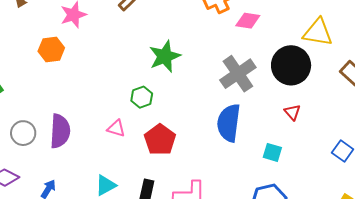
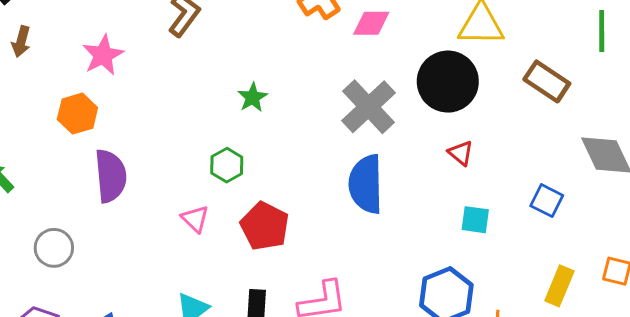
green star: (165, 56) -> (253, 97), size x0.6
pink triangle: (116, 128) -> (195, 219), turned 36
purple semicircle: (60, 131) -> (111, 176), moved
cyan square: (272, 152) -> (475, 220), moved

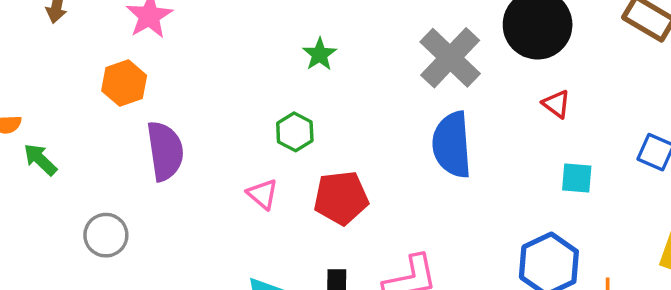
red pentagon: (265, 226) -> (341, 198), turned -30

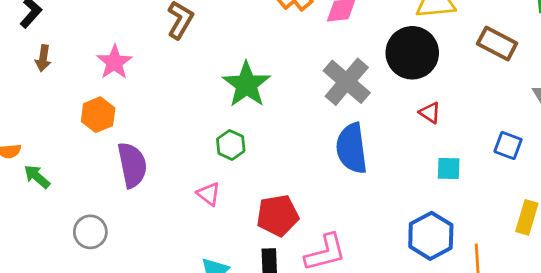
green star: (320, 54) -> (246, 85), size x1.8
red pentagon: (341, 198) -> (278, 216), moved

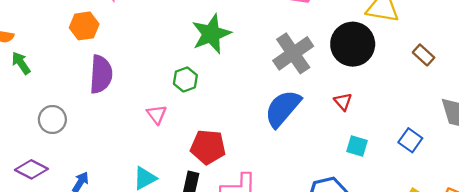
brown rectangle: (497, 43) -> (424, 55), size x0.7
red triangle: (430, 113) -> (343, 102), moved
blue semicircle: (352, 148) -> (283, 108), turned 33

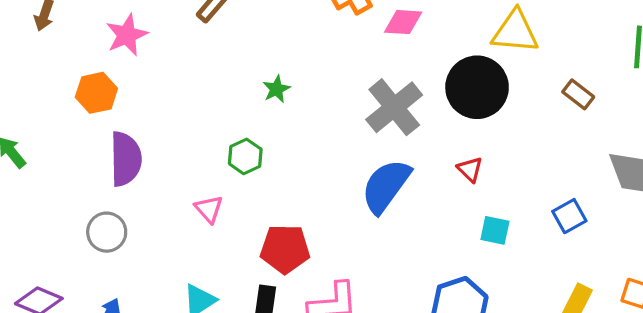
green star: (211, 34) -> (276, 89), size x0.5
gray circle: (52, 119) -> (107, 232), moved
blue square: (410, 140) -> (569, 216), turned 30

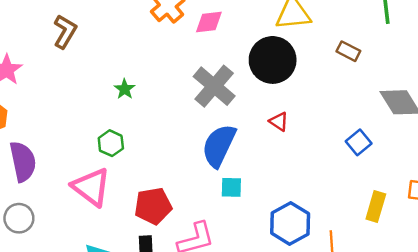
pink triangle: (209, 209) -> (91, 187), size x1.8
cyan square: (495, 230) -> (231, 187), moved

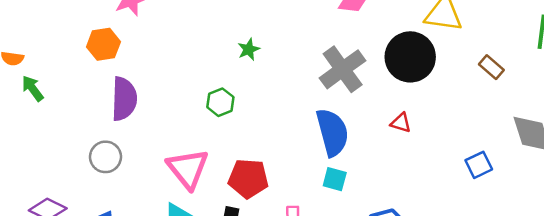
red triangle: (279, 122) -> (401, 123), turned -30
blue semicircle: (219, 146) -> (332, 132), turned 126
pink triangle: (91, 187) -> (188, 169), moved

